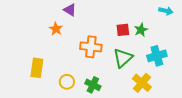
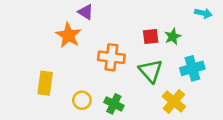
orange star: (56, 29) -> (68, 35), size x1.5
green triangle: (123, 58) -> (151, 71), turned -30

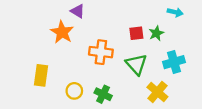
cyan arrow: (203, 13) -> (175, 12), moved

